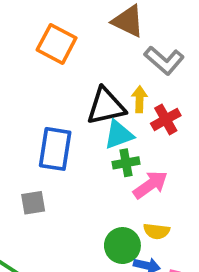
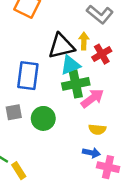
green cross: (126, 163) -> (76, 84), size x1.5
green circle: (122, 246) -> (43, 118), moved

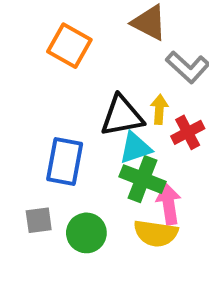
green cross: (76, 84) -> (142, 179), turned 30
pink arrow: (92, 98) -> (169, 204), turned -65
yellow semicircle: (97, 129) -> (156, 233), moved, size x1.5

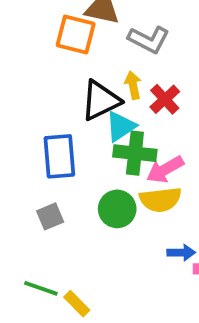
orange square: (69, 46) -> (76, 34), moved
pink arrow: (169, 204) -> (165, 169), turned -96
green circle: (86, 233) -> (117, 209), moved

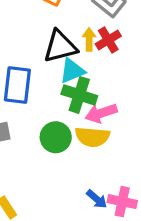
red cross: (165, 99) -> (108, 40), moved
blue arrow: (181, 253) -> (97, 199), moved, turned 30

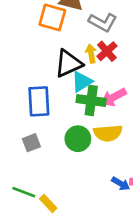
pink arrow: (101, 113) -> (114, 97), moved

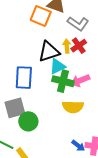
green circle: (78, 139) -> (28, 121), moved
gray square: (31, 143) -> (15, 108), size x1.5

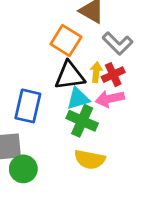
orange square: (41, 16) -> (66, 40), moved
pink arrow: (80, 81) -> (110, 99), moved

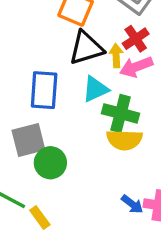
yellow arrow: (96, 72) -> (116, 56), moved
cyan triangle: (78, 99) -> (95, 89), moved
green cross: (82, 121) -> (121, 113), moved

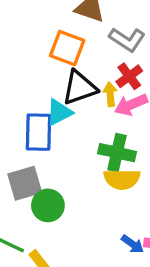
cyan triangle: (95, 89) -> (59, 112), moved

